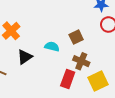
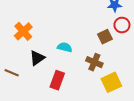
brown square: (76, 37) -> (105, 37), moved
red rectangle: (68, 79) -> (57, 80), moved

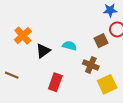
cyan semicircle: (65, 47) -> (70, 46), moved
black triangle: (37, 58) -> (43, 51), moved

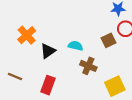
brown cross: (91, 65) -> (88, 66), moved
red rectangle: (55, 82) -> (48, 85), moved

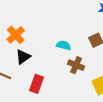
black triangle: (48, 51) -> (23, 57), moved

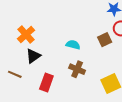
brown cross: (76, 65) -> (77, 69), moved

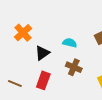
black triangle: (33, 56) -> (42, 53), moved
brown line: (15, 74) -> (15, 83), moved

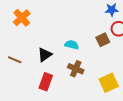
orange cross: (23, 33) -> (22, 18), moved
brown line: (15, 83) -> (15, 60), moved

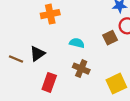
orange cross: (22, 18) -> (50, 14), moved, turned 30
black triangle: (45, 55) -> (37, 54), moved

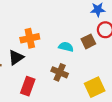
orange cross: (50, 14) -> (30, 38), moved
cyan semicircle: (77, 43) -> (66, 47), moved

